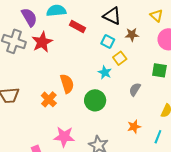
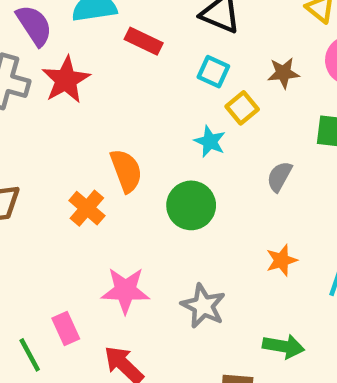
brown star: (132, 35) -> (283, 73), moved

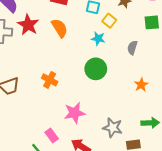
orange semicircle: (126, 171) -> (60, 28), moved
gray star: (203, 306) -> (113, 128), moved

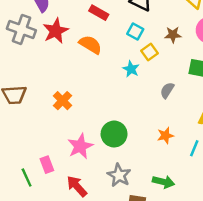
orange semicircle: (60, 28) -> (90, 45), turned -42
green circle: (96, 69) -> (114, 134), moved
pink star: (75, 113) -> (80, 146), turned -30

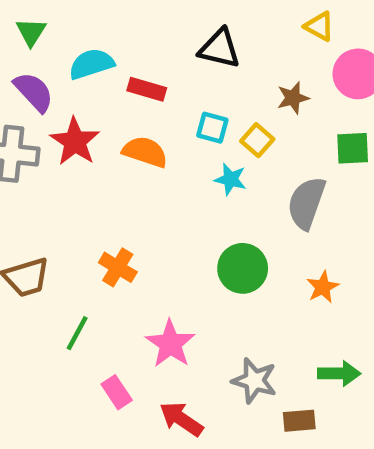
cyan square: (135, 32) -> (212, 128), moved
gray semicircle: (167, 90) -> (306, 203), size x1.6
green circle: (114, 134) -> (243, 268), moved
green line: (27, 178) -> (77, 333), moved, turned 66

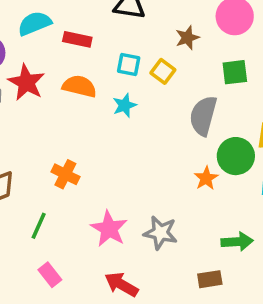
cyan star: (230, 179) -> (125, 105), moved, turned -30
green circle: (243, 268) -> (236, 156), moved
orange star: (323, 287) -> (206, 178), moved
gray star: (254, 381) -> (160, 233), moved
pink rectangle: (117, 392) -> (50, 275), moved

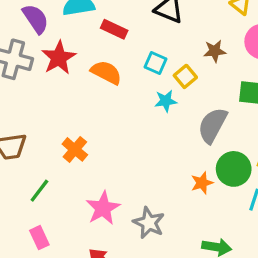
cyan star: (125, 105) -> (166, 101), moved

